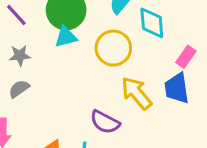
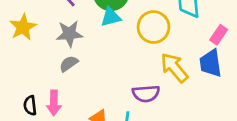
gray star: (20, 55) -> (69, 34), size x1.4
purple semicircle: (105, 122) -> (146, 94), turned -32

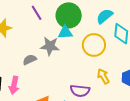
gray star: (69, 34) -> (50, 46), moved
yellow arrow: (174, 68) -> (103, 76), size x0.7

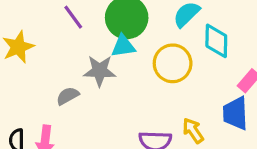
yellow arrow: (103, 76) -> (193, 131), moved

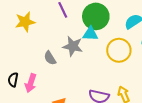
gray semicircle: (68, 96) -> (50, 58), turned -104

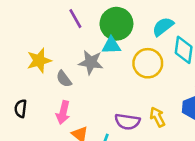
yellow star: (25, 22) -> (39, 60), moved
pink arrow: (31, 83) -> (63, 112), moved

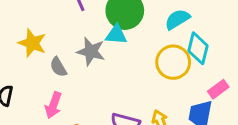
yellow star: (39, 60) -> (32, 43), turned 30
yellow circle: (148, 63) -> (173, 62), moved

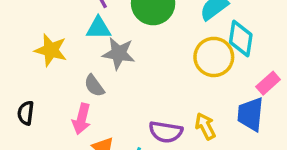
cyan triangle: (116, 35) -> (98, 28), moved
gray semicircle: (58, 67) -> (94, 86), moved

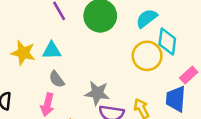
cyan triangle: (98, 28) -> (52, 51), moved
gray star: (119, 53) -> (97, 93), moved

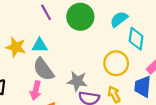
yellow circle: (147, 56) -> (116, 63), moved
gray semicircle: (57, 79) -> (43, 69), size x1.6

